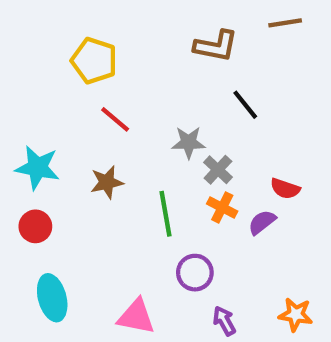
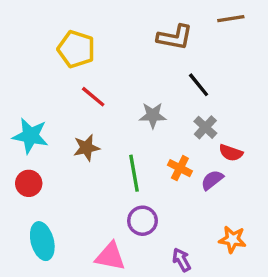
gray cross: (218, 170) -> (205, 127), moved
purple circle: (195, 273) -> (142, 221), moved
orange star: (296, 315) -> (233, 239), moved

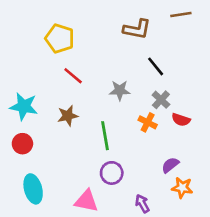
orange cross: (180, 168) -> (148, 122), moved
purple semicircle: (212, 180) -> (170, 165), moved

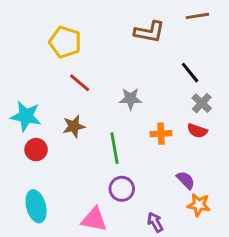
black line: (156, 66) -> (190, 73), moved
gray cross: (161, 100) -> (202, 103), moved
orange cross: (148, 122) -> (161, 134), turned -30
red circle: (22, 144) -> (36, 150), moved
purple semicircle: (170, 165) -> (186, 180), turned 84

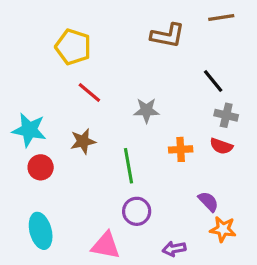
gray cross: (202, 103) -> (226, 115), turned -30
purple arrow: (155, 222) -> (174, 249), turned -72

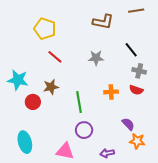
gray star: (146, 110) -> (96, 58), moved
red circle: (41, 167) -> (33, 102), moved

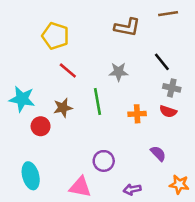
green line: (79, 102) -> (98, 101), moved
orange star: (137, 141) -> (179, 184), moved

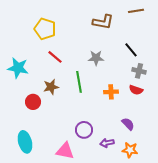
cyan star: (22, 99) -> (18, 68), moved
orange star: (179, 184) -> (130, 150), moved
purple arrow: (132, 189) -> (107, 143), moved

